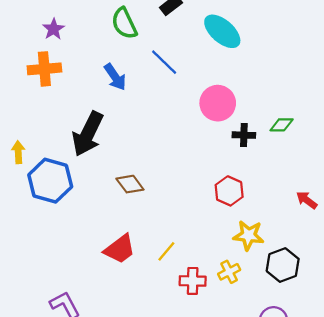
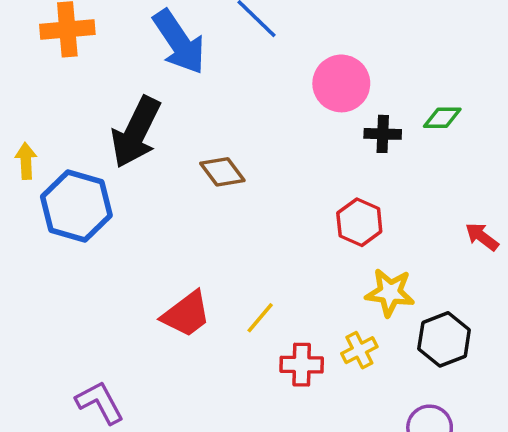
blue arrow: (115, 77) -> (179, 42), size x1.5
brown diamond: (130, 184) -> (222, 172), moved

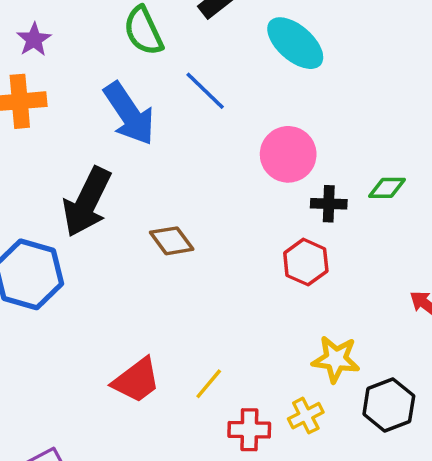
red hexagon: (359, 222) -> (306, 262), moved

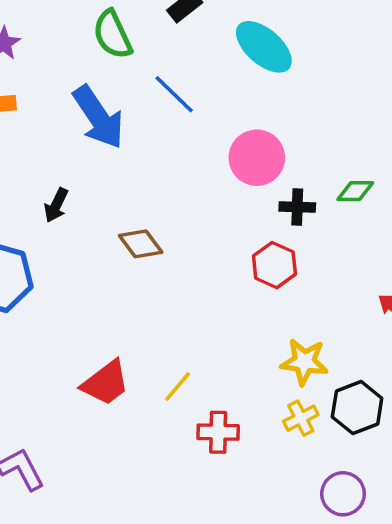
black arrow: (87, 202) -> (56, 205), size x0.5
yellow cross: (306, 416) -> (301, 418), moved

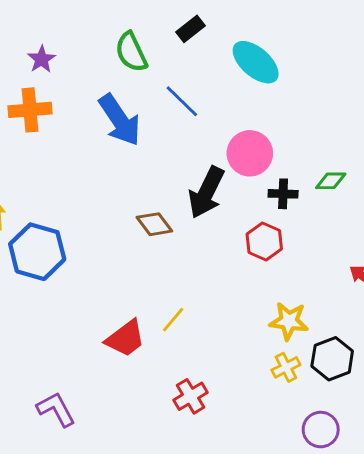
black arrow: (56, 205) -> (206, 192), moved, size x1.8
yellow line: (178, 386) -> (173, 320), moved
red cross: (218, 432) -> (191, 396), moved, turned -32

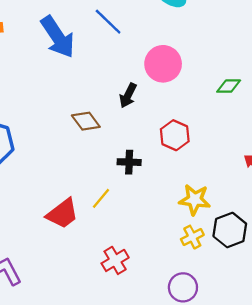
black arrow: (206, 192) -> (128, 95), size x0.6
black cross: (283, 194) -> (129, 162), moved
purple circle: (321, 430) -> (183, 287), moved

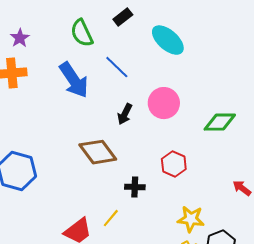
green diamond: (229, 86) -> (220, 122), size x1.5
black arrow: (128, 95) -> (125, 114), moved
brown diamond: (86, 121) -> (98, 152), size x1.5

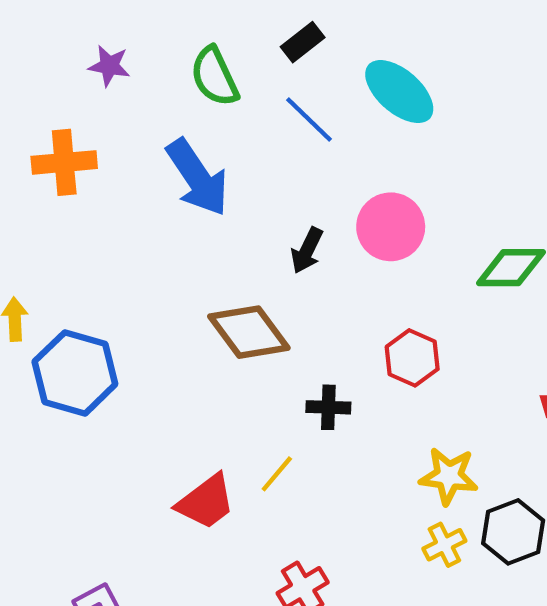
purple star: (20, 38) -> (109, 66), moved, turned -30
blue line: (117, 67) -> (309, 119), moved

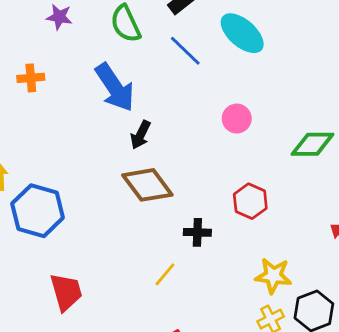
orange cross: (64, 162) -> (31, 78), size x0.7
pink circle: (391, 227) -> (237, 119), size x0.7
black arrow: (307, 250) -> (141, 135), moved
red trapezoid: (206, 502) -> (66, 292), moved, turned -69

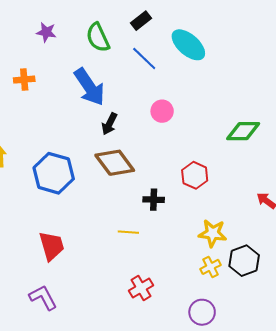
pink circle: (237, 119) -> (162, 111), moved
blue hexagon: (38, 211) -> (54, 173), moved
yellow line: (165, 274) -> (128, 232), turned 54

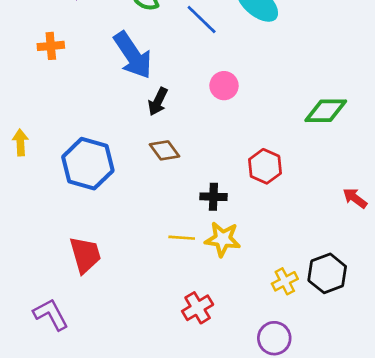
brown diamond: (115, 163) -> (165, 150), size x0.6
yellow star: (213, 233) -> (223, 239), moved
purple L-shape: (43, 297) -> (51, 314), moved

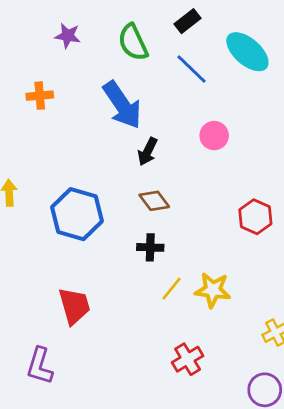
black cross: (213, 197) -> (150, 247), moved
yellow line: (182, 238) -> (172, 289), turned -55
purple L-shape: (51, 314) -> (40, 366), turned -135

